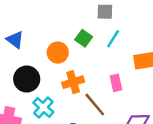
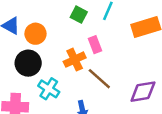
orange circle: (58, 53) -> (35, 34), moved
pink rectangle: (116, 83) -> (95, 45), moved

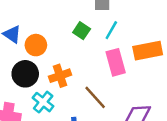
pink rectangle: (95, 45) -> (116, 62), moved, size x1.5
orange cross: (75, 60) -> (60, 76), moved

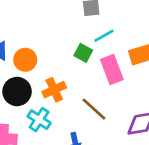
cyan line: (111, 30) -> (104, 36), turned 36
green square: (82, 31) -> (83, 53), moved

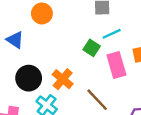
orange circle: (25, 60) -> (42, 13), moved
orange cross: (54, 90) -> (63, 79), turned -30

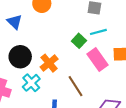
pink rectangle: (116, 65) -> (98, 59), turned -30

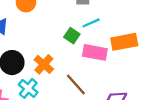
pink rectangle: (98, 59) -> (95, 52), turned -35

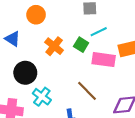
orange cross: (44, 64) -> (54, 46), moved

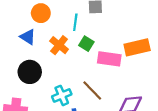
cyan line: (99, 32) -> (75, 22), moved, turned -56
blue triangle: (13, 39) -> (28, 37), moved
cyan cross: (42, 97) -> (62, 95), moved, turned 30

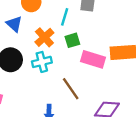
green square: (86, 44) -> (72, 40), turned 32
cyan cross: (62, 95) -> (42, 62), moved

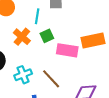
cyan cross: (42, 62) -> (23, 75), moved

